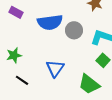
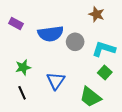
green star: (14, 55) -> (23, 67), moved
black line: (22, 80) -> (22, 93), turned 32

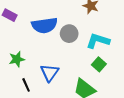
black line: (22, 93) -> (26, 85), moved

